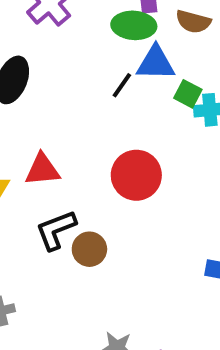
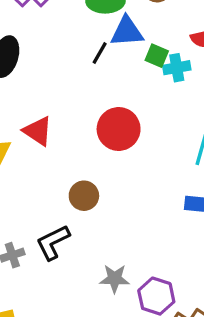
red triangle: (42, 170) -> (38, 131), turned 44
black L-shape: (56, 230) -> (53, 242), moved

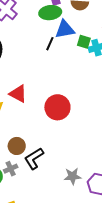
red circle: (119, 129) -> (57, 107), moved
brown circle: (84, 196) -> (17, 146), moved

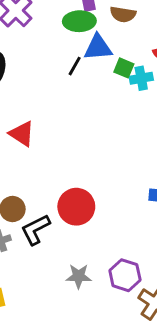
red circle: (57, 107) -> (76, 207), moved
gray star: (73, 176) -> (79, 276), moved

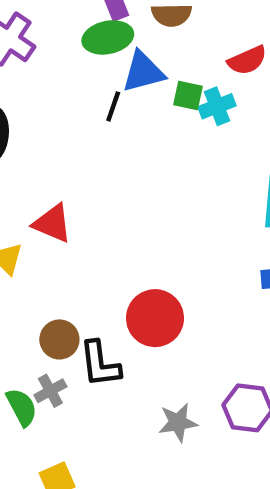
black L-shape: (36, 230) -> (100, 364), turned -60

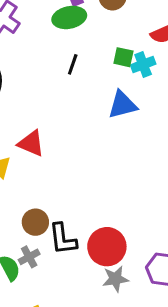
blue triangle: (143, 72) -> (122, 105), moved
red circle: (155, 318) -> (107, 247), moved

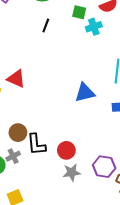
green square: (123, 57) -> (79, 12), moved
blue triangle: (122, 105) -> (85, 93), moved
red circle: (107, 247) -> (66, 150), size x0.7

